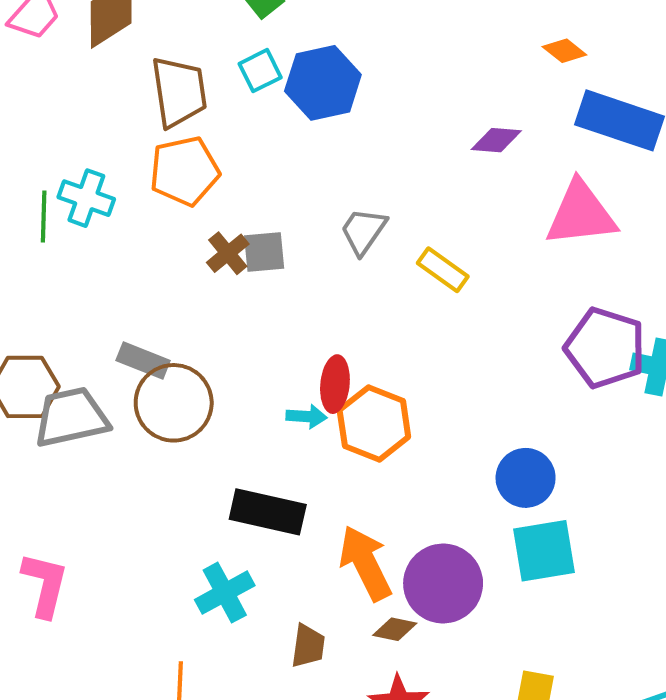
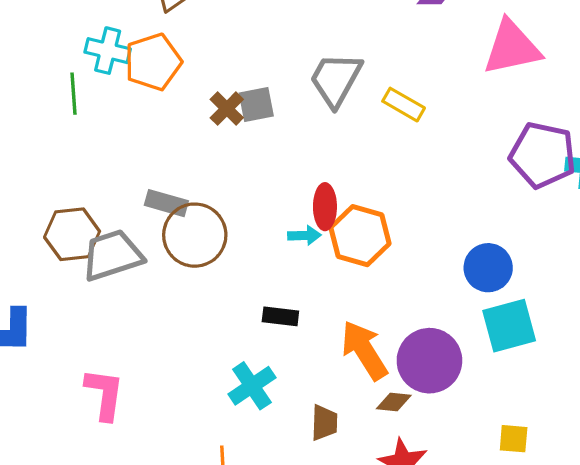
orange pentagon: (184, 171) -> (153, 62), moved
cyan cross: (86, 198) -> (108, 51), moved
gray trapezoid: (363, 231) -> (336, 79), size x1.4
black rectangle: (268, 512) -> (280, 316), size x0.6

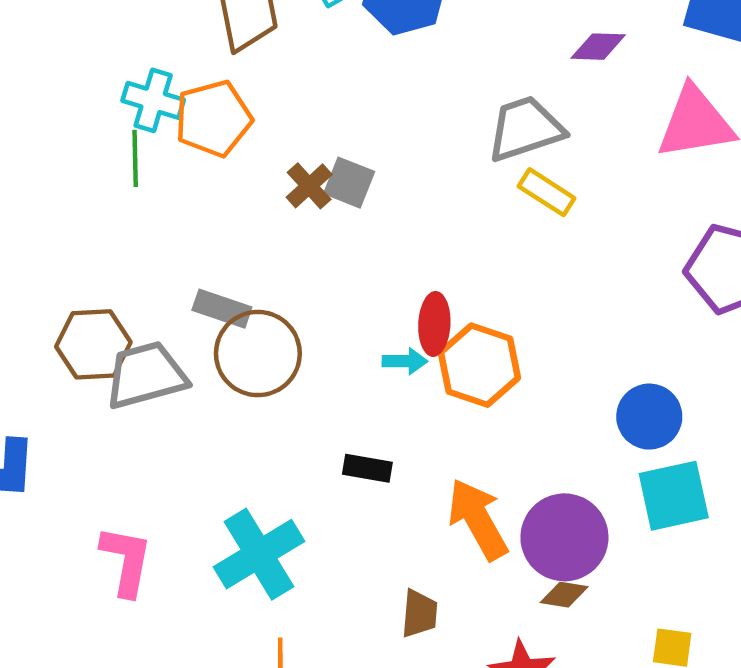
gray trapezoid: (336, 79) -> (525, 129), moved, turned 40
green line: (73, 94) -> (135, 158), moved
gray square: (256, 105) -> (349, 183), turned 30
cyan cross: (252, 386) -> (259, 554), moved, size x1.4
brown diamond: (394, 402) -> (564, 595), moved

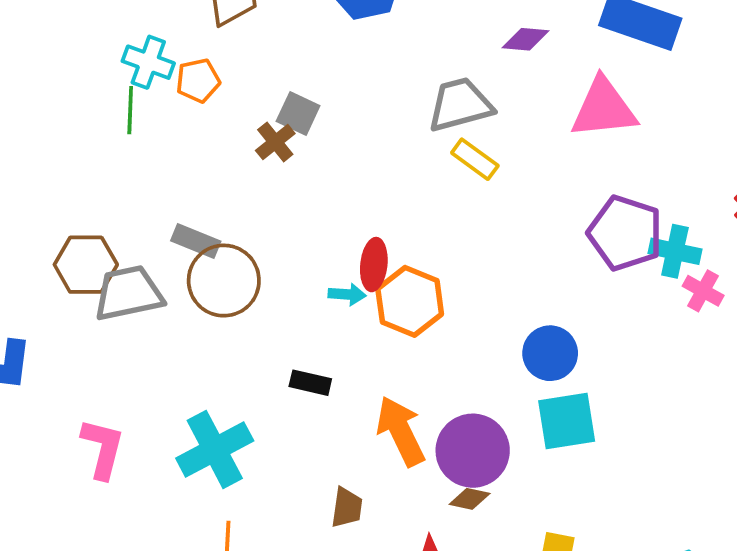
orange pentagon: (213, 118) -> (198, 81), size x0.7
gray square: (349, 183) -> (298, 113), moved

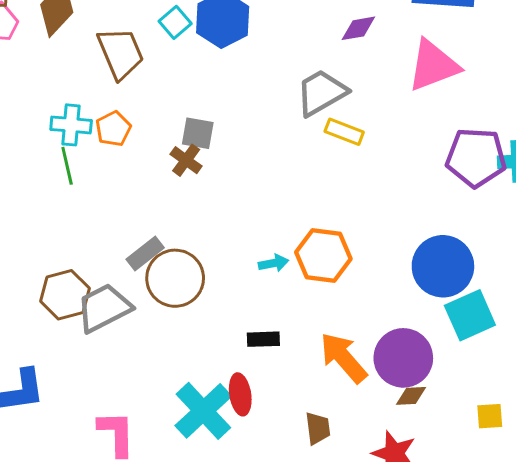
gray rectangle: (196, 241) -> (145, 253), turned -45
red ellipse: (374, 265) -> (240, 394), moved
blue circle: (550, 353) -> (443, 266), size x1.4

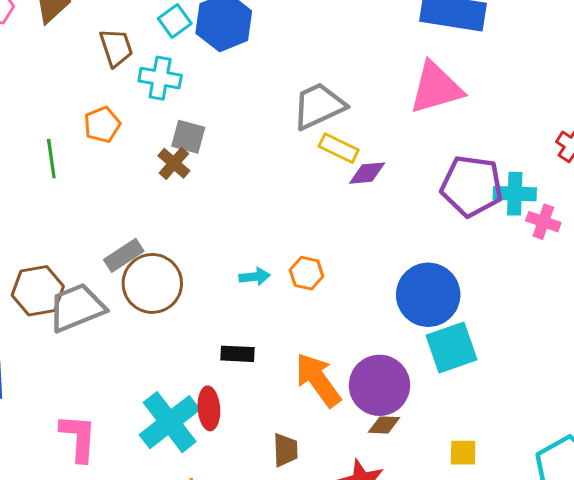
purple diamond: (358, 28) -> (367, 173), moved
brown trapezoid: (121, 53) -> (116, 48), size x0.7
cyan cross: (71, 125) -> (160, 78), moved
orange hexagon: (323, 256) -> (306, 273), size x0.6

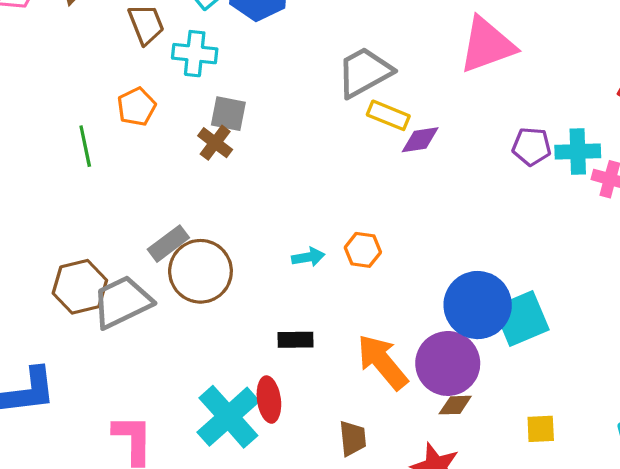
purple pentagon: (472, 186) -> (532, 146), size x0.6
blue circle: (428, 295) -> (478, 305), moved

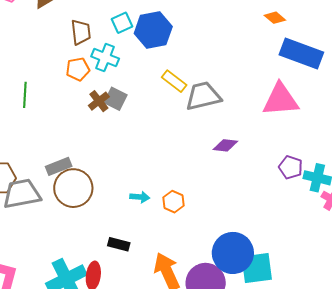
orange pentagon: (137, 107) -> (78, 69), moved
yellow rectangle: (388, 115) -> (174, 81), moved
brown cross: (215, 143) -> (99, 101), moved

